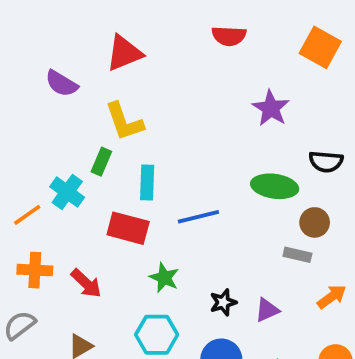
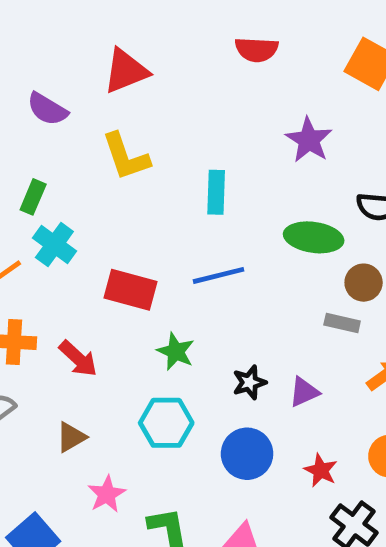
green rectangle: (101, 162) -> (33, 197), moved
cyan rectangle: (147, 182) -> (216, 192), moved

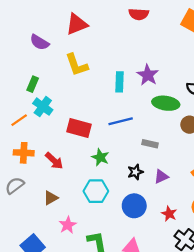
purple star: (309, 140) -> (148, 75), moved
gray rectangle: (342, 323) -> (150, 144), moved

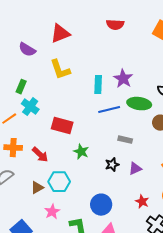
blue line: (121, 121) -> (109, 110), moved
cyan hexagon: (96, 191) -> (59, 182), moved
blue circle: (134, 206) -> (101, 205), moved

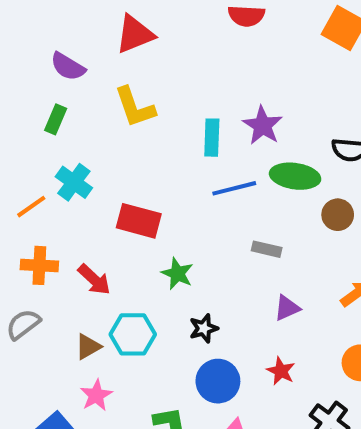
green rectangle: (21, 87) -> (56, 119), moved
black star: (112, 165) -> (204, 328), moved
red star: (142, 202) -> (281, 371), moved
pink star: (52, 212) -> (96, 395), moved

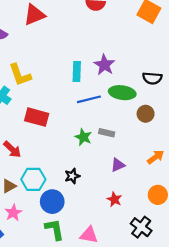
yellow L-shape: (135, 107) -> (20, 75), moved
green star: (177, 274) -> (83, 137), moved
blue circle: (218, 381) -> (52, 202), moved

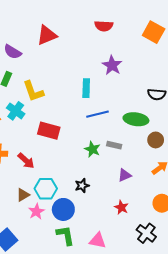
purple star: (104, 65) -> (112, 65), moved
green ellipse: (122, 93) -> (136, 119), moved
brown circle: (146, 114) -> (156, 140), moved
pink star: (13, 213) -> (36, 212), moved

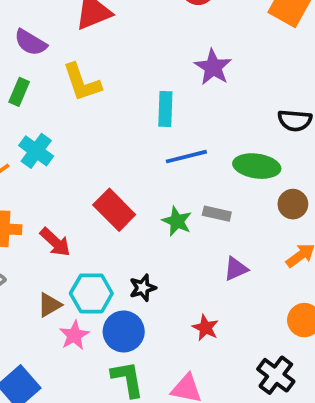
yellow L-shape: (33, 91) -> (82, 82), moved
red rectangle: (49, 131) -> (114, 210), moved, turned 30
black star: (82, 186) -> (143, 288), moved
red star: (121, 207) -> (205, 328), moved

